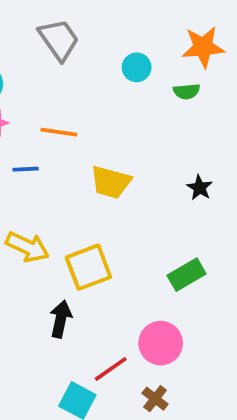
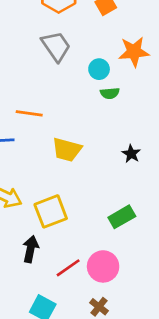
gray trapezoid: (59, 40) -> (56, 46), moved
cyan circle: (137, 67) -> (99, 69), moved
green semicircle: (187, 91) -> (110, 93), moved
red line: (111, 369) -> (68, 268), moved

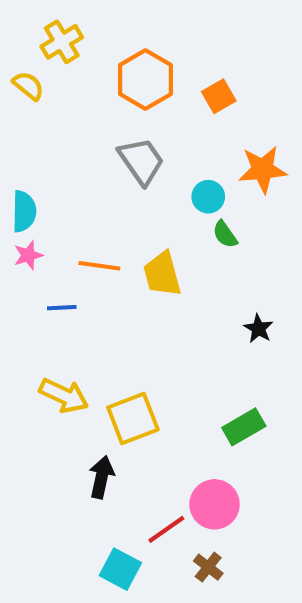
green semicircle: (110, 93) -> (225, 234), turned 60
yellow trapezoid: (67, 150) -> (162, 274), moved, turned 60
red line: (68, 268) -> (166, 529), moved

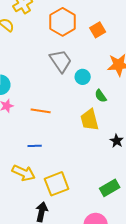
cyan circle: (208, 197) -> (83, 77), moved
yellow trapezoid: (162, 274) -> (90, 120), moved
blue line: (62, 308) -> (35, 146), moved

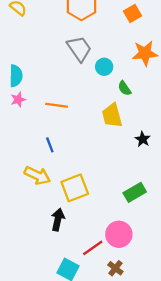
orange square: (98, 30) -> (132, 14), moved
blue line: (35, 146) -> (50, 145), turned 72

